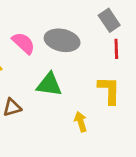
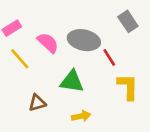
red line: (116, 49) -> (109, 57), moved, turned -30
yellow arrow: (81, 122) -> (81, 116), moved, turned 96

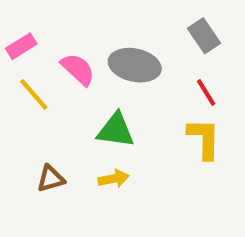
red line: (109, 57) -> (206, 92), moved
brown triangle: (37, 103) -> (51, 179), moved
yellow arrow: (81, 116) -> (114, 179), moved

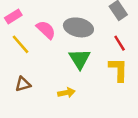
green triangle: (116, 130) -> (80, 59), moved, turned 50
brown triangle: (51, 179) -> (23, 84), moved

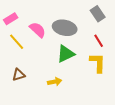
green triangle: (80, 59) -> (66, 54), turned 36

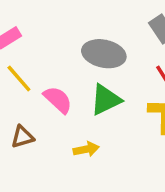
pink semicircle: (38, 30) -> (58, 100), moved

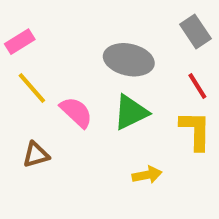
yellow arrow: (86, 149) -> (147, 175), moved

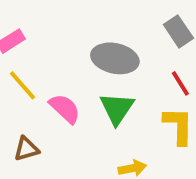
green triangle: (131, 112) -> (117, 108), turned -30

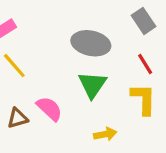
pink semicircle: (65, 108) -> (49, 109), moved

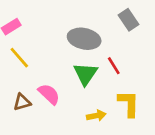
red line: (145, 64) -> (114, 66), moved
yellow L-shape: (143, 99) -> (129, 104), moved

